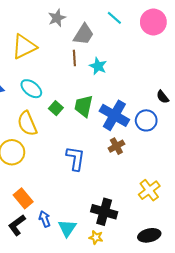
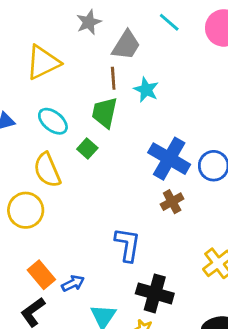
green trapezoid: (84, 106) -> (105, 113), moved
blue L-shape: (75, 158) -> (128, 245), moved
blue arrow: (45, 219) -> (73, 283), moved, turned 84

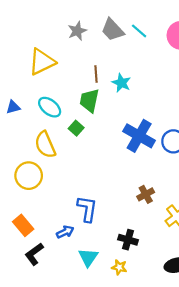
gray trapezoid: (126, 45) -> (113, 30), moved, turned 105
brown cross: (172, 202) -> (146, 194), moved
blue L-shape: (128, 245) -> (87, 209), moved
orange rectangle: (41, 275) -> (23, 225), moved
black cross: (155, 293) -> (128, 240), size x0.7

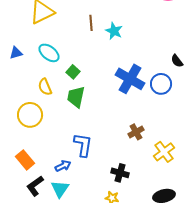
green trapezoid: (89, 101) -> (76, 97), moved
yellow semicircle: (45, 145) -> (45, 87), size x0.7
cyan triangle: (88, 257) -> (60, 189), moved

